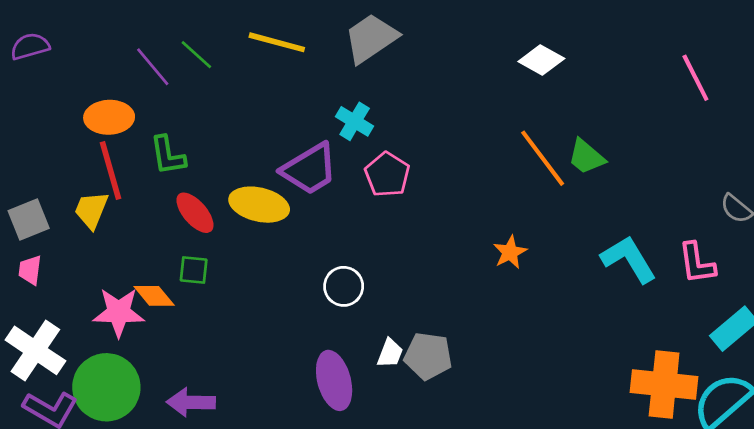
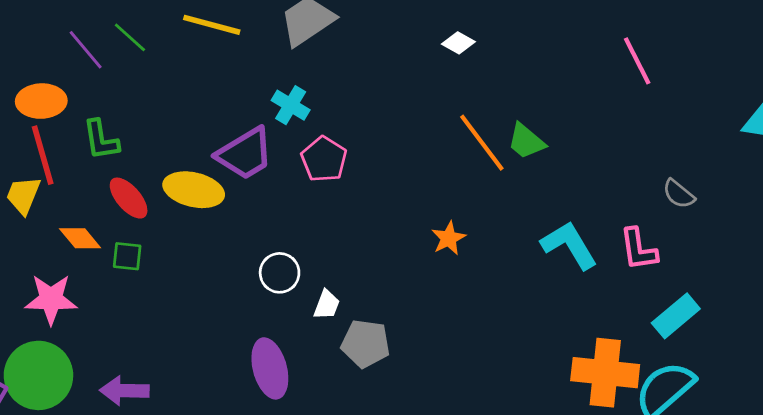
white diamond: (541, 60) -> (458, 43), moved, size x0.7
orange diamond: (154, 296) -> (80, 238), moved
white trapezoid: (390, 353) -> (327, 305), moved

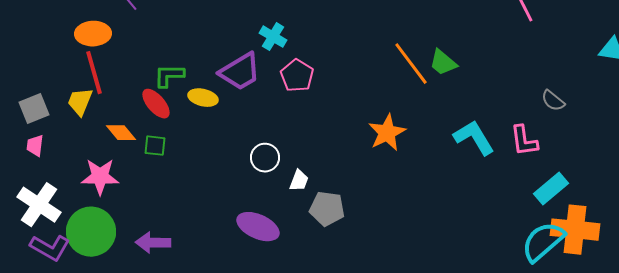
green L-shape: (101, 140) -> (169, 76), moved, turned 100
yellow ellipse: (194, 190) -> (203, 98), size x0.7
orange star: (449, 238) -> (387, 133), size x1.5
purple ellipse: (270, 368) -> (258, 227), turned -51
orange cross: (605, 373) -> (575, 230), moved

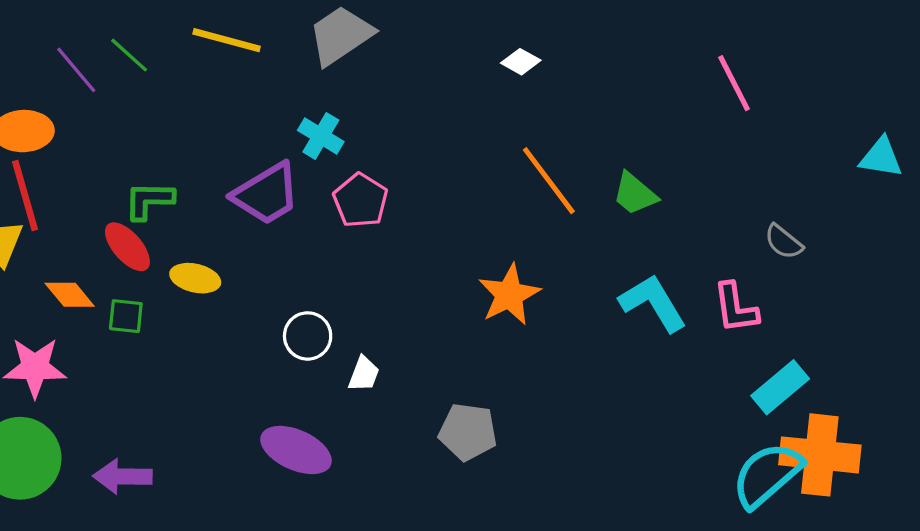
green trapezoid: (443, 63) -> (635, 194), moved
yellow ellipse: (203, 98) -> (195, 278), moved
gray pentagon: (327, 209) -> (468, 432), moved

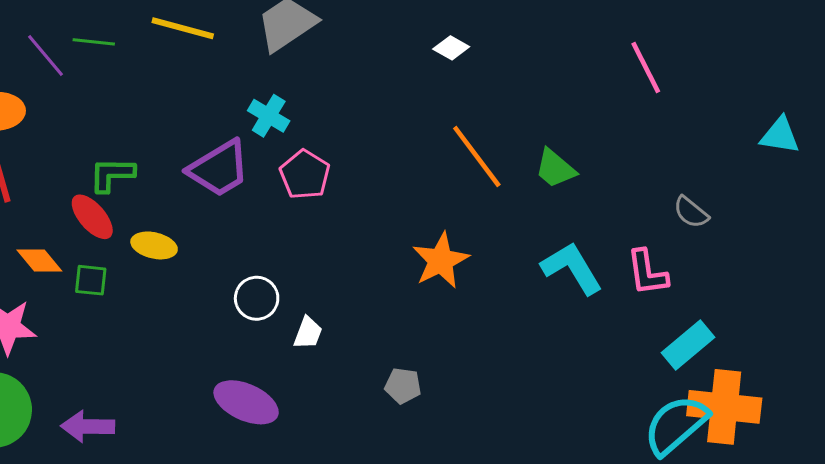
green line: (129, 55) -> (94, 42), turned -36
gray pentagon: (468, 432) -> (403, 386), size x0.7

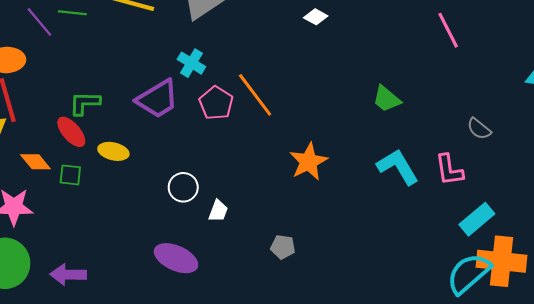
orange line: (477, 156) -> (255, 95), moved

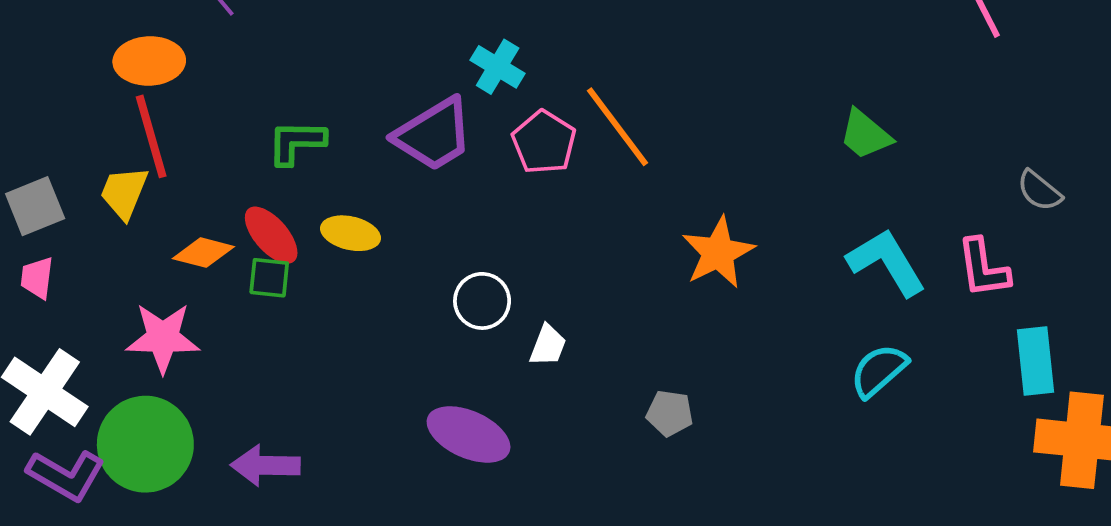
red ellipse: (71, 132) -> (271, 235), moved
orange diamond: (35, 162) -> (203, 253), turned -36
cyan rectangle: (477, 219) -> (1036, 361), turned -56
cyan semicircle: (469, 274) -> (879, 371), moved, size x0.7

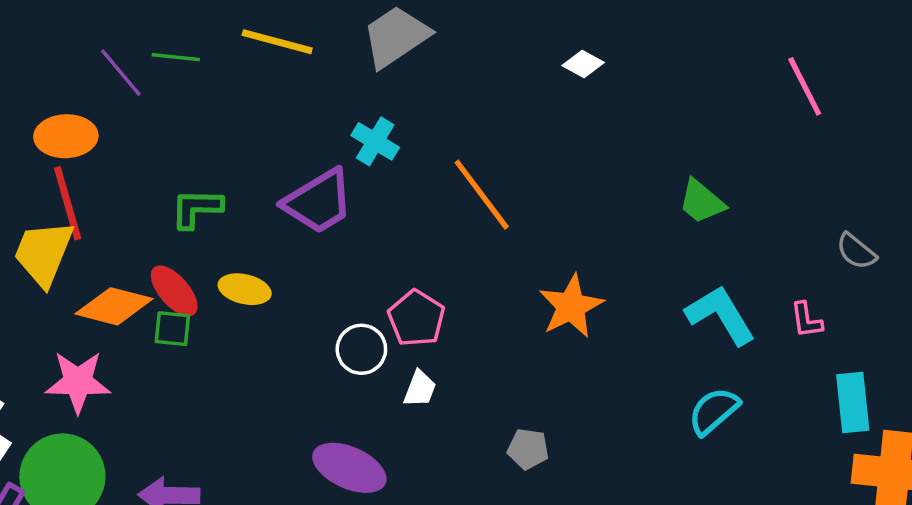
pink pentagon: (544, 142) -> (416, 318), moved
yellow trapezoid: (124, 193) -> (44, 253), size x1.4
orange diamond: (203, 253) -> (114, 306), size x1.4
pink L-shape: (983, 268) -> (806, 320), size x0.7

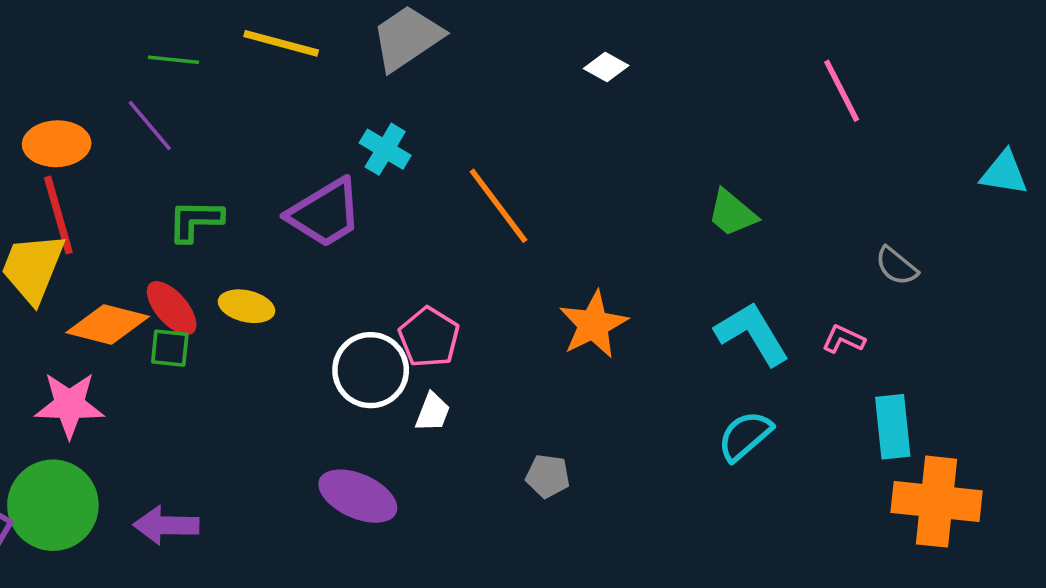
purple line: (121, 73) -> (150, 125), moved
pink L-shape: (806, 320) -> (843, 339), turned 123
white circle: (361, 349) -> (371, 370), size x1.4

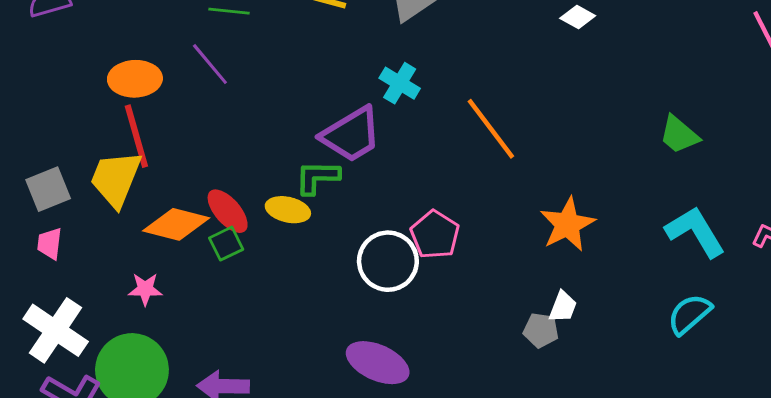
green L-shape: (195, 220) -> (317, 177), moved
green square: (170, 348) -> (226, 244), turned -32
pink star: (69, 405) -> (145, 289), size x0.6
white trapezoid: (433, 412) -> (563, 307), moved
gray pentagon: (548, 476) -> (541, 330), moved

